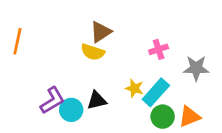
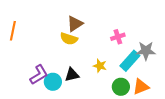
cyan rectangle: (156, 92) -> (130, 61), moved

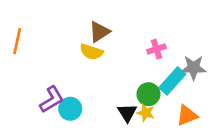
yellow star: (100, 66) -> (146, 113), moved
black triangle: (72, 75) -> (127, 113), moved, turned -49
green circle: (121, 87) -> (148, 94), moved

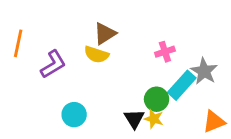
gray star: (194, 68) -> (204, 71), turned 30
purple L-shape: (52, 99) -> (53, 64), moved
orange triangle: (187, 115) -> (214, 122), moved

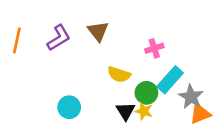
brown triangle: (105, 34) -> (98, 31), turned -35
yellow semicircle: (96, 54) -> (119, 74), moved
purple L-shape: (53, 64) -> (59, 38), moved
gray star: (204, 71) -> (191, 97), moved

